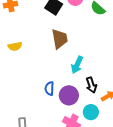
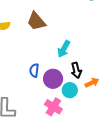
brown trapezoid: (60, 39) -> (36, 21), moved, turned 145
cyan circle: (91, 112) -> (70, 90), moved

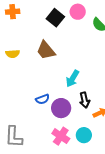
blue semicircle: (34, 70) -> (43, 99), turned -120
cyan circle: (70, 90) -> (84, 135), moved

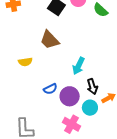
yellow semicircle: (13, 54) -> (25, 62), moved
cyan circle: (84, 135) -> (90, 108), moved

